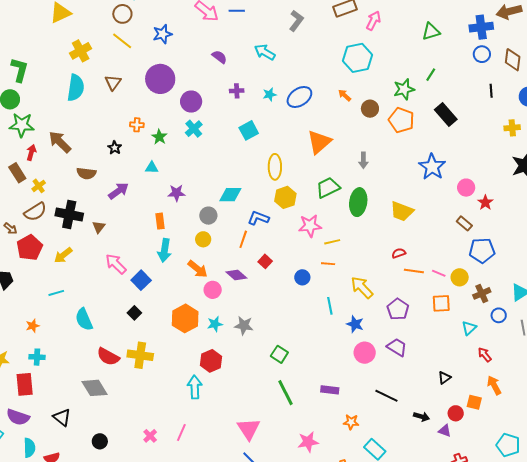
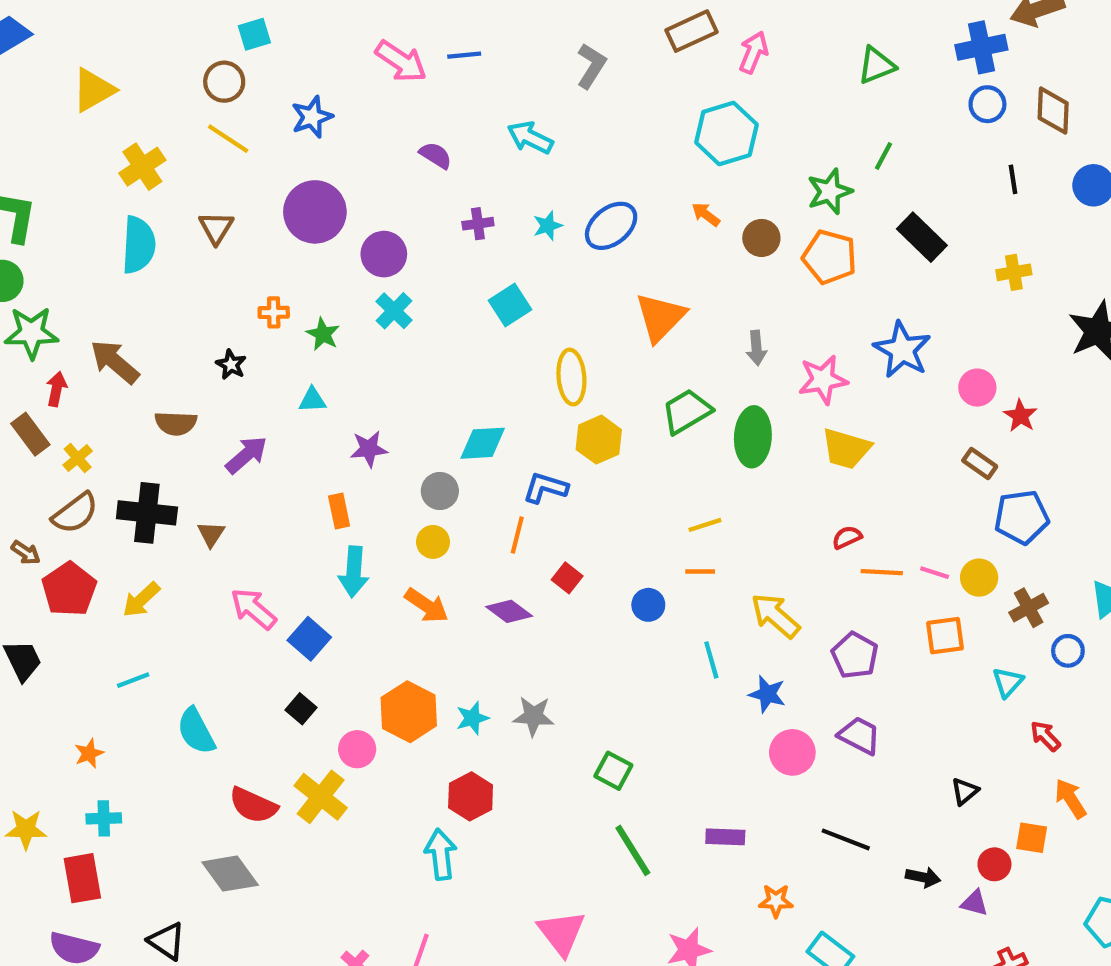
yellow cross: (512, 128) -> (1014, 272), moved
pink star: (310, 226) -> (823, 380), moved
pink circle: (213, 290) -> (357, 749), moved
yellow cross: (140, 355) -> (321, 797), turned 35

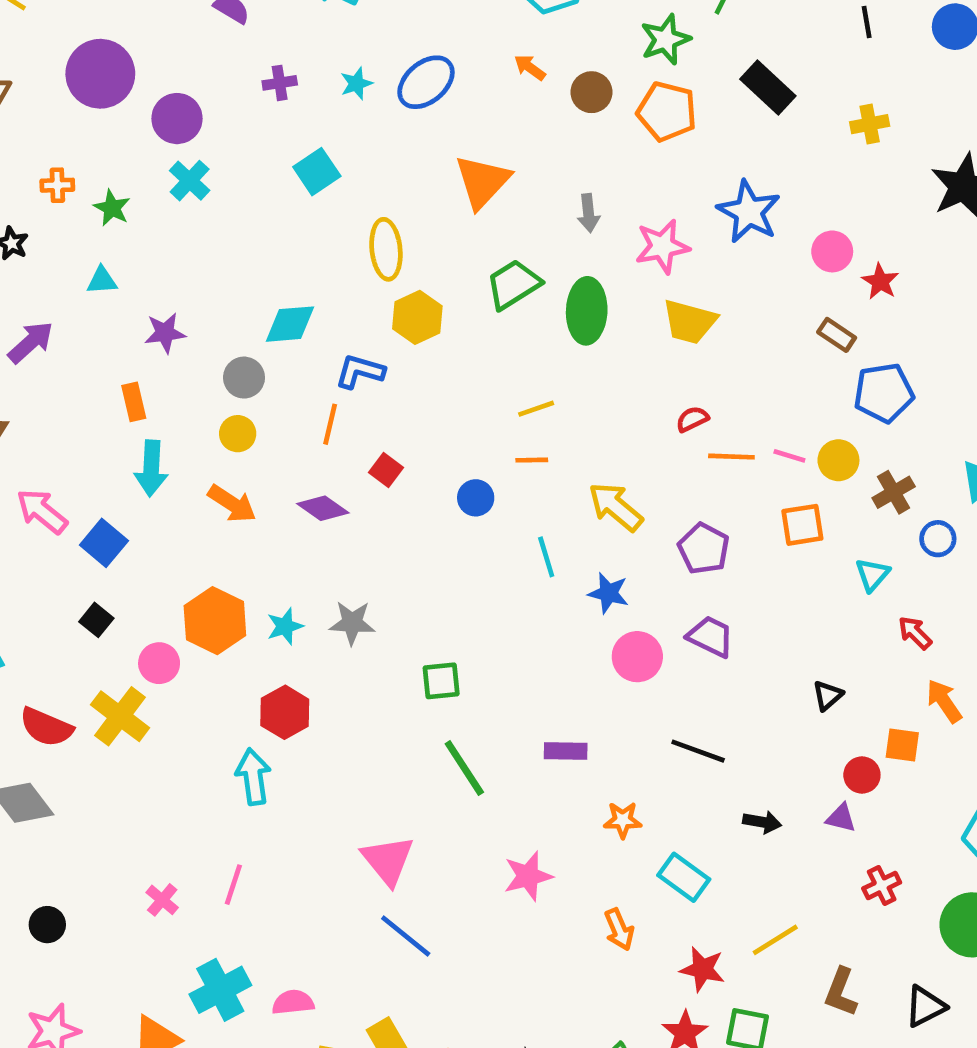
green square: (613, 771) -> (441, 681), turned -33
black arrow: (923, 877) -> (762, 822), moved

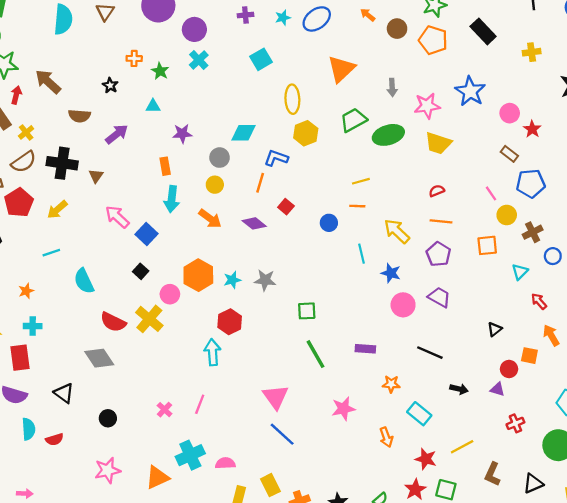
green ellipse: (587, 311) -> (388, 135), turned 68
pink line: (789, 456) -> (491, 193), moved, turned 35
orange line: (731, 457) -> (441, 221), moved

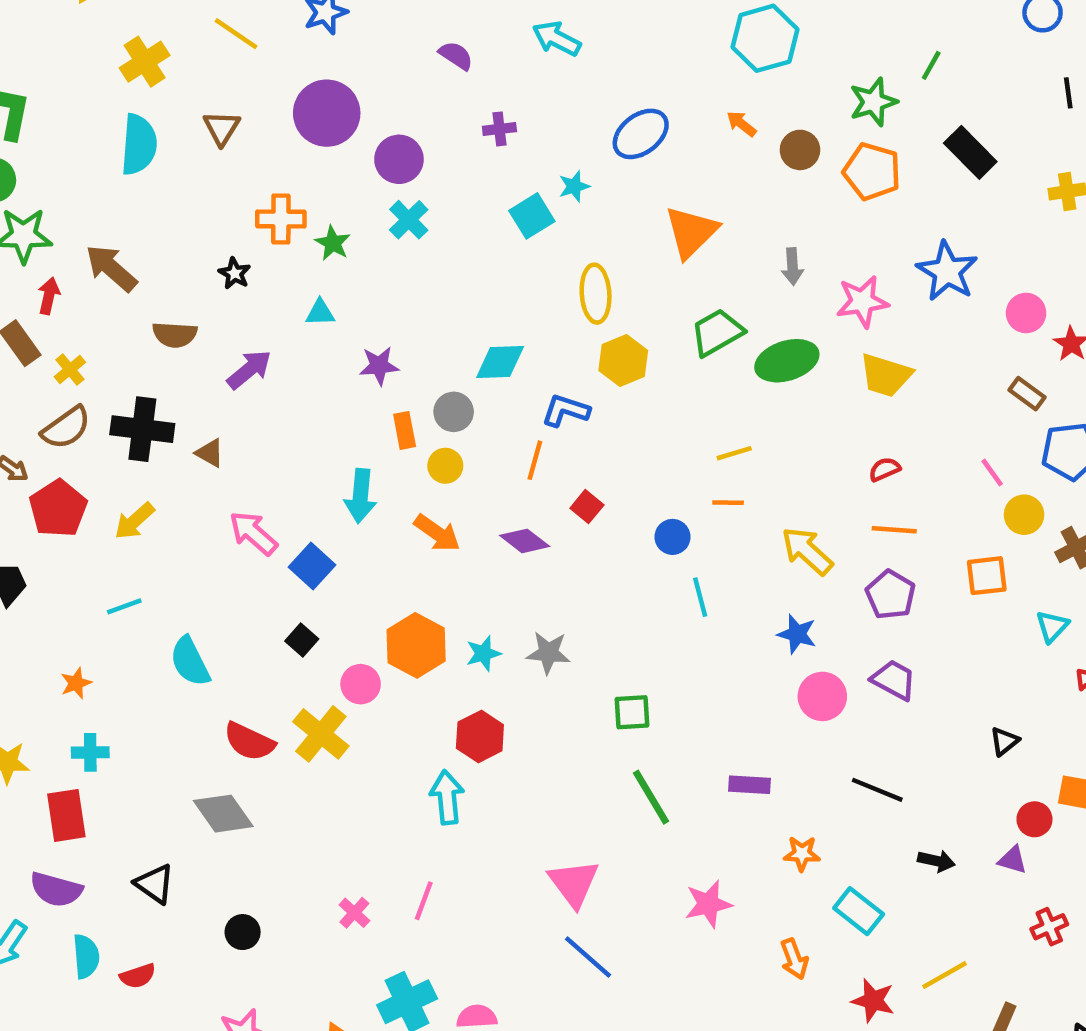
cyan star: (283, 18) -> (574, 186), moved
orange cross: (134, 58) -> (281, 219), size x1.5
orange rectangle: (165, 166) -> (405, 430), moved
brown triangle: (96, 176) -> (210, 453), turned -35
cyan line: (362, 254) -> (700, 597), moved

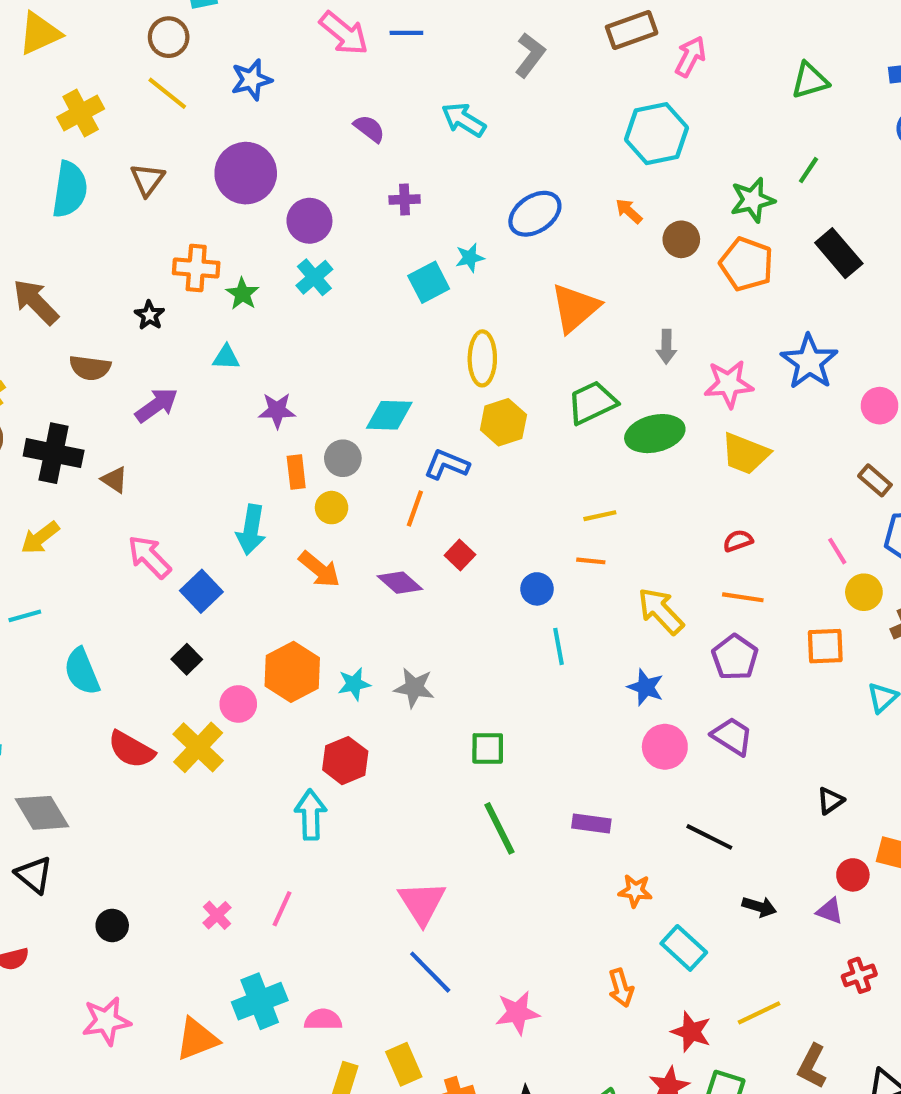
gray diamond: (223, 814) -> (42, 813), moved
pink star: (708, 904) -> (517, 1013), moved

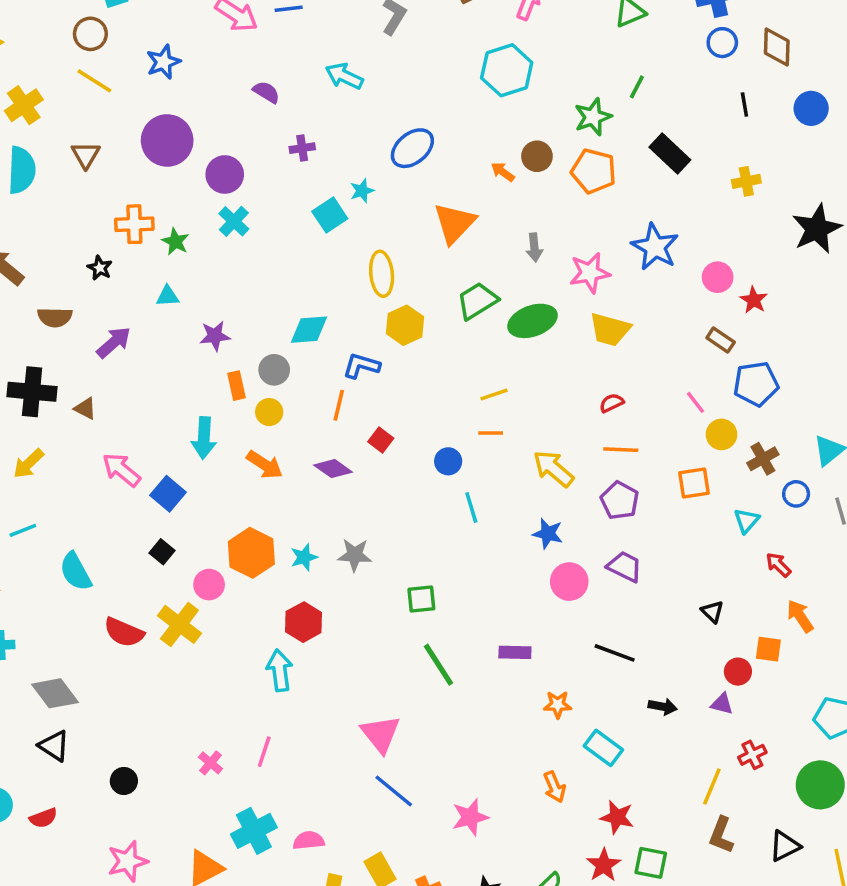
orange arrow: (629, 211) -> (503, 172), moved
black triangle: (830, 801) -> (712, 612), turned -35
yellow line: (759, 1013) -> (712, 786), moved, turned -36

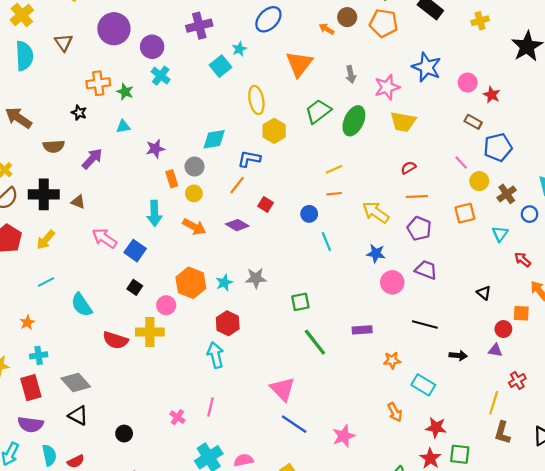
purple cross: (302, 148) -> (199, 26), size x1.6
green ellipse: (532, 321) -> (354, 121), turned -40
orange line: (339, 405) -> (237, 185), turned 30
yellow cross: (179, 624) -> (150, 332), turned -32

